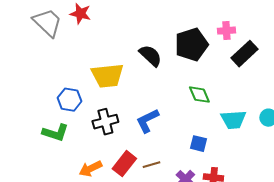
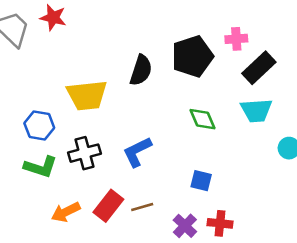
black semicircle: (150, 56) -> (141, 70), turned 65
cyan trapezoid: (233, 120) -> (256, 110), moved
green L-shape: (55, 133) -> (41, 167), moved

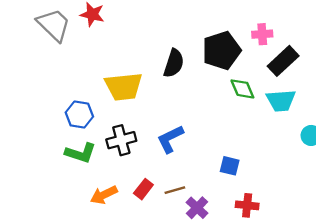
green diamond: (202, 119) -> (242, 89), moved
red rectangle: (108, 206) -> (143, 189), size x0.7
purple cross: (185, 226) -> (197, 208), moved

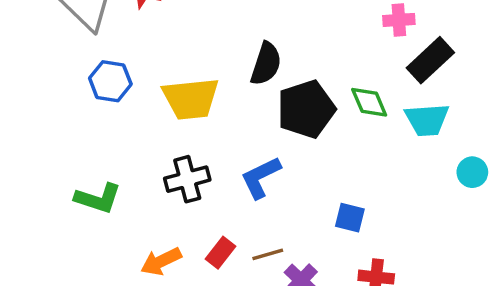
black pentagon: (221, 50) -> (306, 109), moved
blue hexagon: (79, 115) -> (110, 81), moved
green L-shape: (81, 153) -> (98, 198), moved

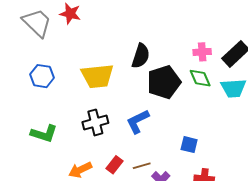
pink cross: (399, 20) -> (202, 52), moved
blue hexagon: (110, 81) -> (42, 76), moved

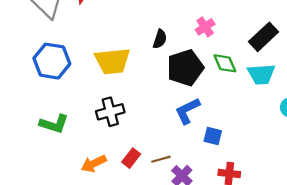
pink cross: (202, 52) -> (205, 27), moved, turned -30
black semicircle: (141, 56) -> (160, 39), size x0.7
blue hexagon: (42, 76) -> (52, 61), size x1.4
blue L-shape: (138, 121) -> (187, 111), moved

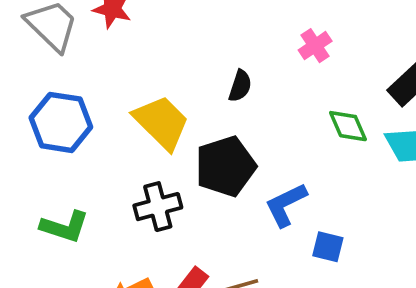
pink cross: (205, 27) -> (315, 46), moved
yellow trapezoid: (112, 61) -> (161, 122), turned -129
black pentagon: (185, 68) -> (225, 166), moved

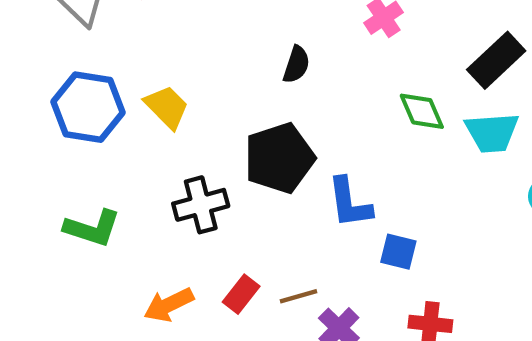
yellow trapezoid: (161, 122) -> (167, 107), moved, size x0.7
blue L-shape: (286, 205) -> (350, 203), turned -72

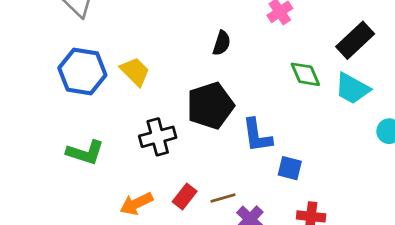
cyan trapezoid: (492, 133) -> (352, 89), turned 33

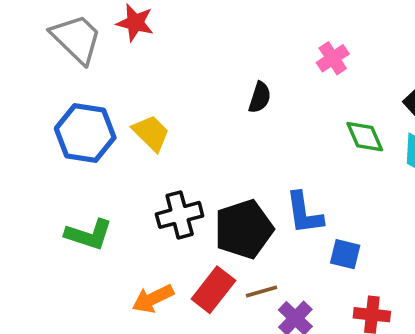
black pentagon: (210, 106) -> (244, 229), moved
red rectangle: (185, 197) -> (213, 290), size x1.4

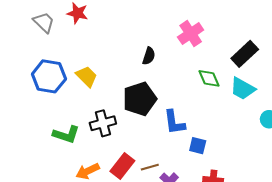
gray trapezoid: (76, 39) -> (44, 22), size x0.7
pink cross: (333, 58) -> (191, 34), size x1.4
black pentagon: (244, 229) -> (140, 99), moved
green L-shape: (89, 235) -> (66, 134), moved

